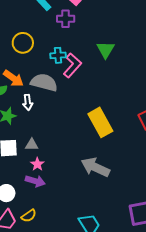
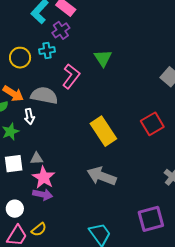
purple cross: (66, 19) -> (61, 30), turned -30
cyan cross: (58, 55) -> (47, 50), moved
pink star: (37, 164) -> (44, 177), size x1.6

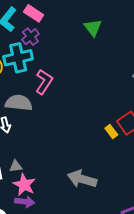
cyan cross: (47, 50) -> (18, 58), size x1.8
green triangle: (103, 58) -> (93, 28), moved
yellow rectangle: (103, 131) -> (111, 131), moved, size x0.5

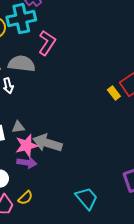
gray arrow: (82, 179) -> (47, 143), moved
pink star: (24, 185) -> (27, 146), turned 30

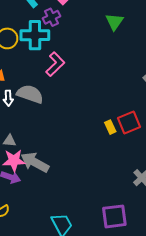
gray semicircle: (22, 64) -> (30, 94), moved

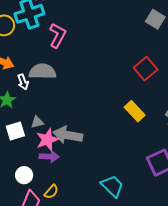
yellow rectangle: (110, 127) -> (135, 111), moved, size x1.5

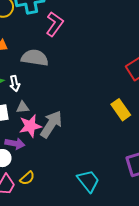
white arrow: (23, 82) -> (15, 84), moved
gray arrow: (68, 135) -> (51, 124), turned 104
purple arrow: (49, 157) -> (15, 144), moved

